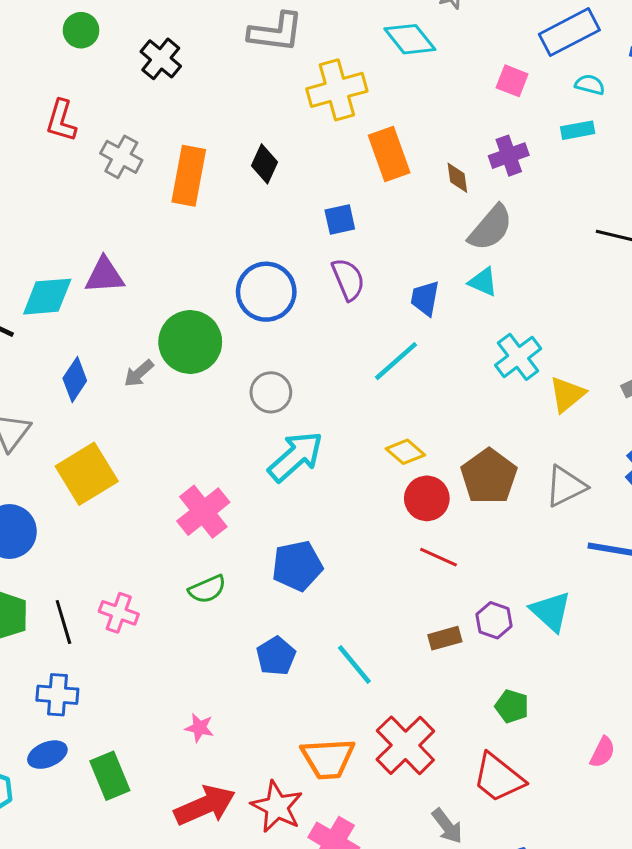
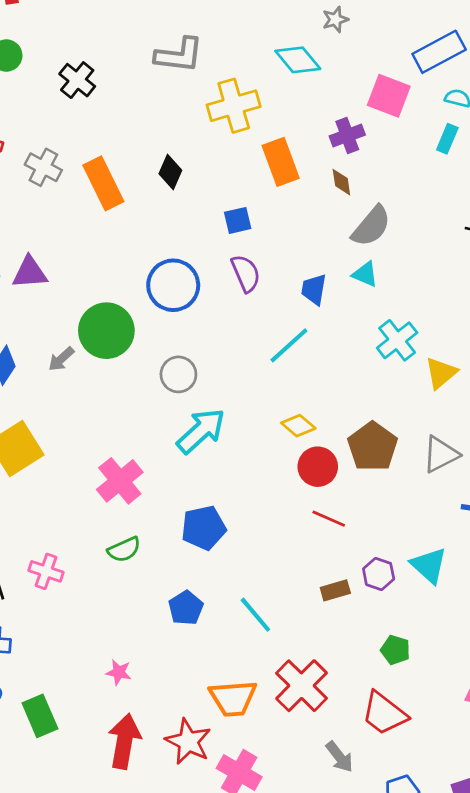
pink square: (512, 81) -> (389, 96), size x1.5
cyan rectangle: (578, 130) -> (447, 139), turned -56
purple cross: (509, 156) -> (347, 136), moved
orange rectangle: (189, 176) -> (103, 183), turned -36
red arrow: (205, 805) -> (124, 741), turned -56

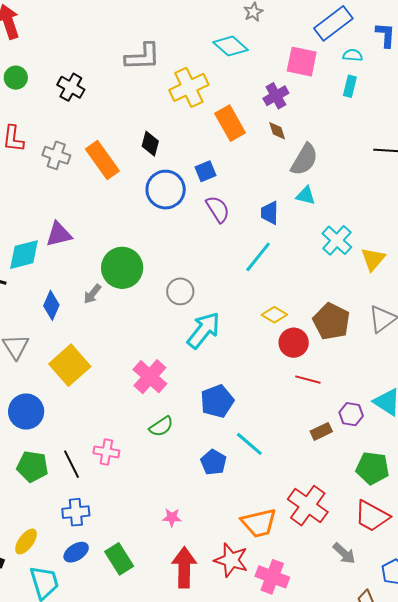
blue circle: (173, 285) -> (166, 190), moved
cyan line: (255, 615) -> (249, 444), moved
green pentagon: (395, 650) -> (373, 468), size x1.5

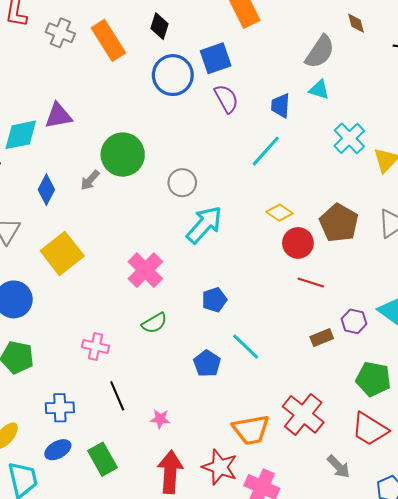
brown diamond: (277, 131) -> (356, 23), moved
blue square: (205, 171) -> (216, 58), size x1.4
blue pentagon: (217, 401) -> (214, 300), size x0.7
black line: (71, 464) -> (117, 396), moved

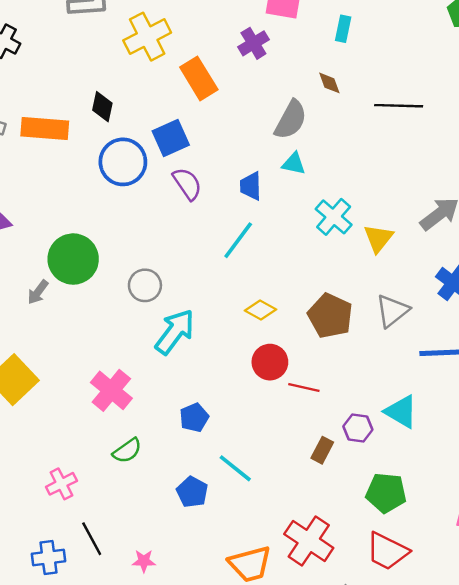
orange rectangle: (108, 40) -> (45, 128), turned -48
red circle: (298, 243) -> (270, 362), moved
brown rectangle: (322, 338) -> (322, 450), turned -35
pink cross: (95, 346) -> (61, 484), turned -35
blue cross: (60, 408) -> (49, 557), moved

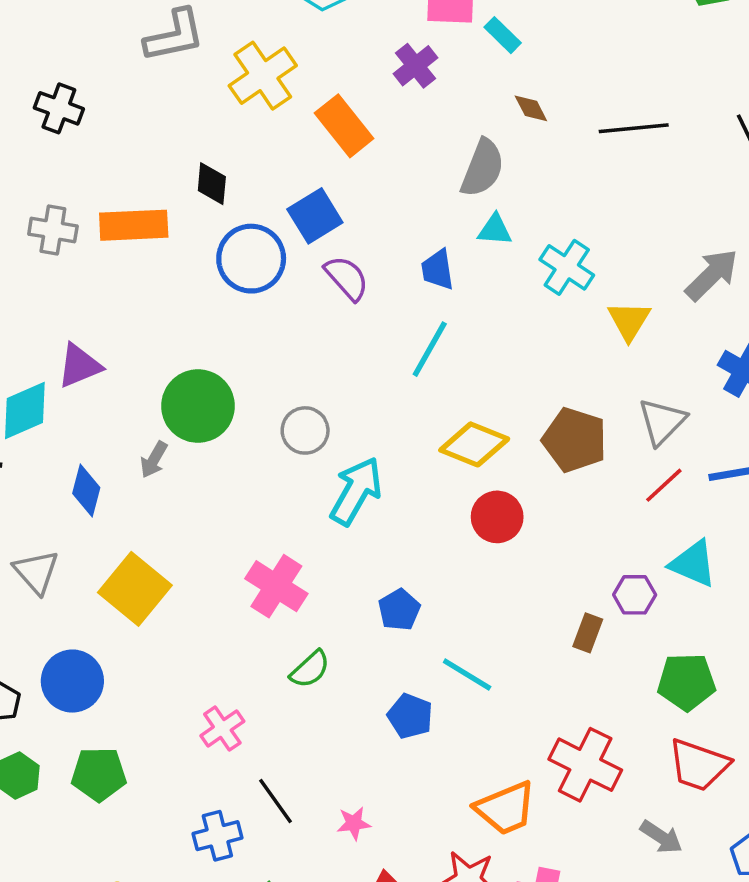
cyan rectangle: (343, 29) -> (503, 35), moved, turned -50
cyan cross: (334, 217) -> (567, 267), moved
yellow diamond: (261, 310) -> (474, 444), size x1.5
red line: (304, 388) -> (664, 485), moved, turned -48

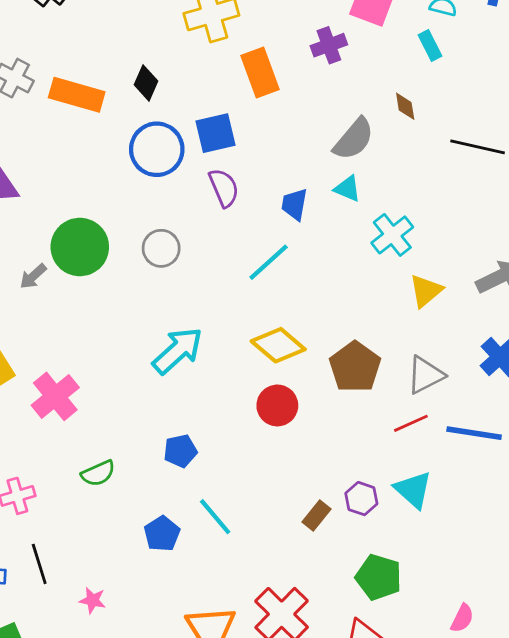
cyan rectangle: (503, 35) -> (430, 45), moved
gray circle: (305, 430) -> (161, 248), moved
pink cross: (276, 586) -> (55, 396), moved

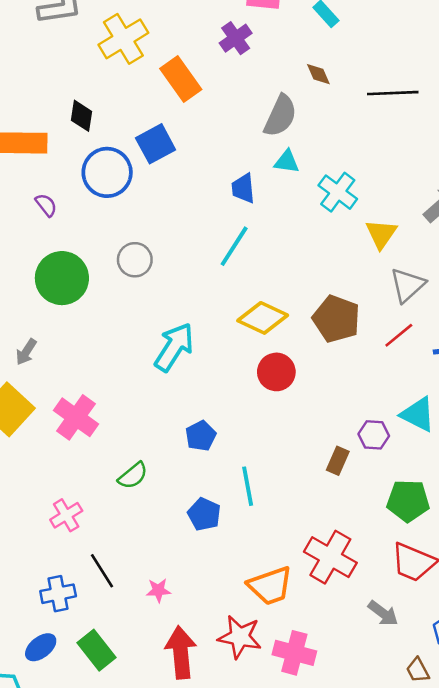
purple semicircle: (224, 188) -> (46, 205), moved, size x0.7
gray arrow: (33, 276) -> (26, 352), moved
gray triangle: (425, 375) -> (408, 285), moved
red line: (411, 423) -> (399, 335), moved
cyan line: (215, 517) -> (248, 486), turned 45

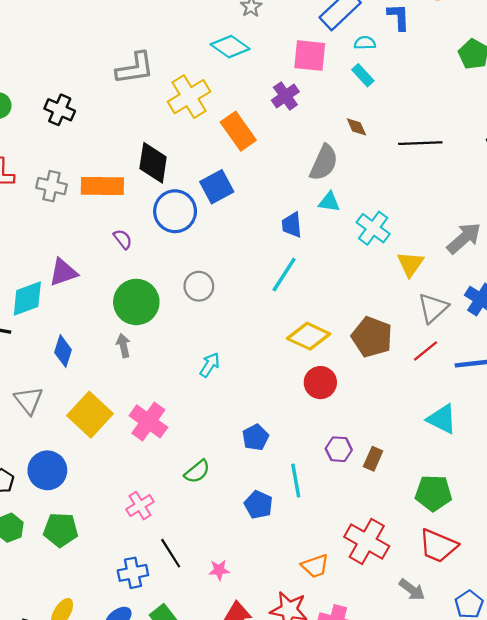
black diamond: (81, 116) -> (153, 163), size x1.5
cyan arrow: (174, 347) -> (210, 365), moved, size x0.6
gray arrow: (26, 352) -> (123, 346), moved, turned 135
purple hexagon: (374, 435) -> (339, 449), moved
orange trapezoid: (270, 586) -> (315, 566), size x0.7

